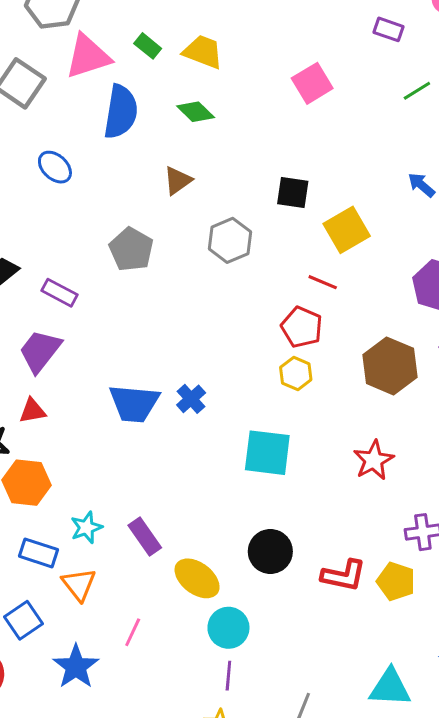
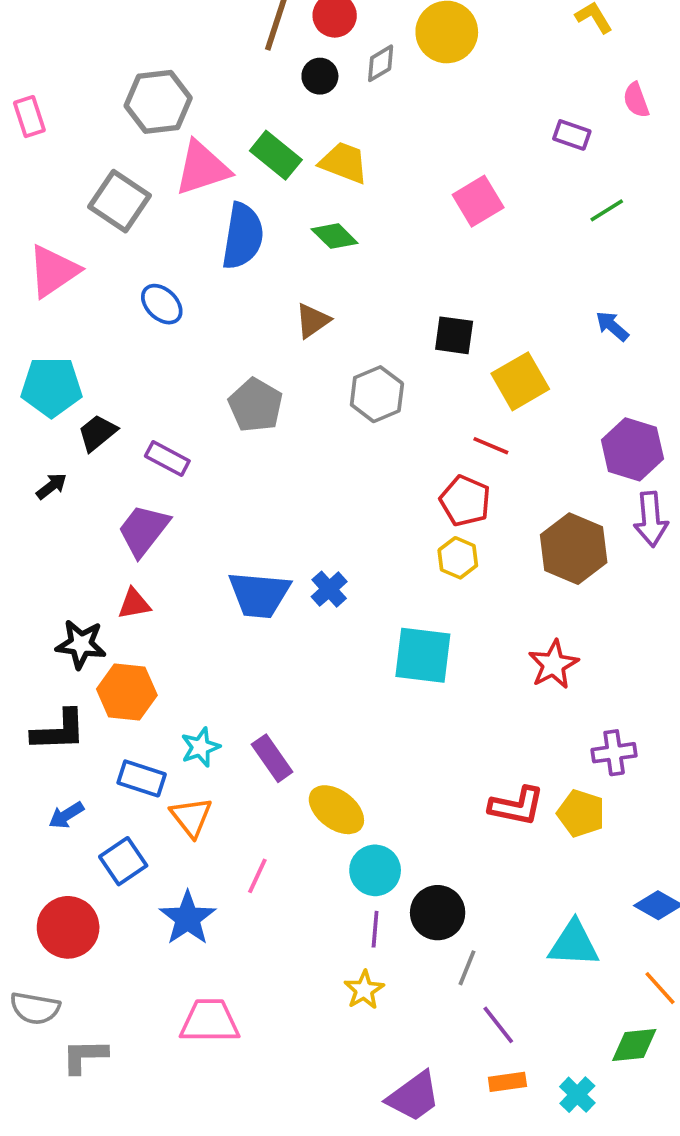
green rectangle: (148, 46) -> (276, 155), size x1.5
black circle: (270, 551) -> (438, 913), moved

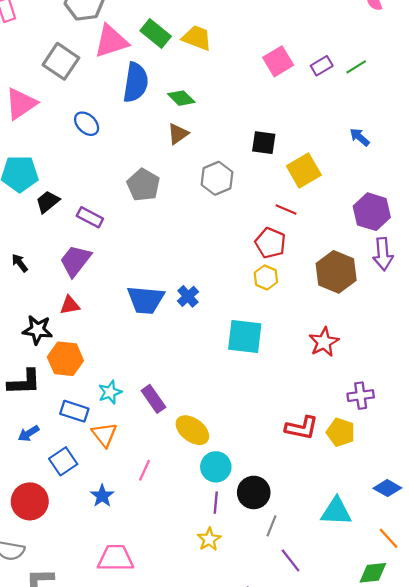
purple rectangle: (572, 135) -> (322, 66), moved, turned -50
green diamond: (335, 236) -> (181, 98), moved
black arrow: (51, 486) -> (20, 263), moved, turned -90
blue star: (188, 918) -> (102, 496), size x0.7

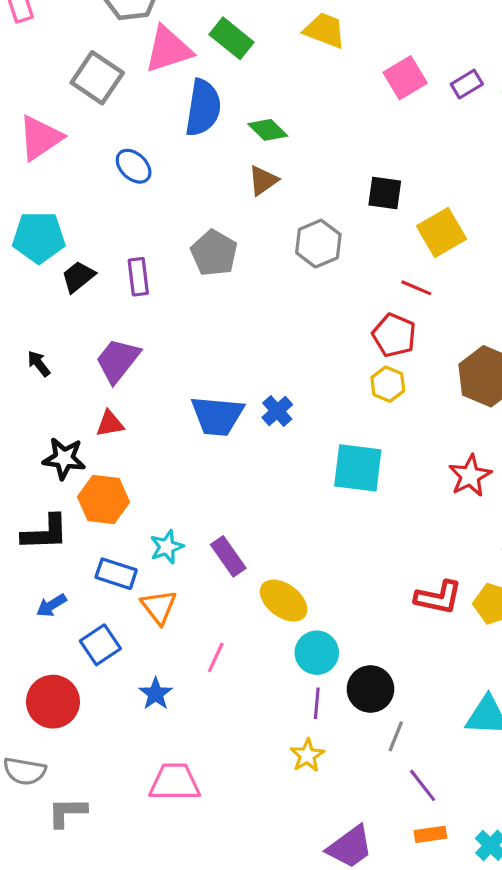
yellow trapezoid: (197, 38) -> (325, 30), moved
purple rectangle: (90, 217) -> (138, 277), moved, turned 55

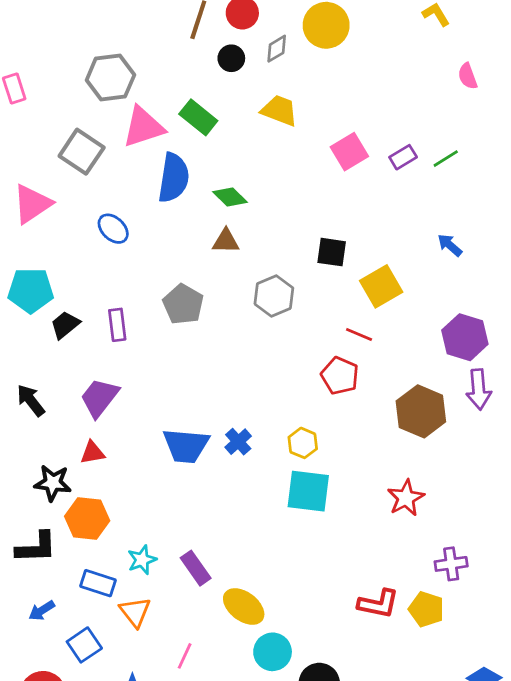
brown triangle: (263, 180) -> (226, 241), turned 36
black arrow: (39, 364) -> (31, 400), size x1.4
yellow hexagon: (388, 384) -> (303, 443), moved

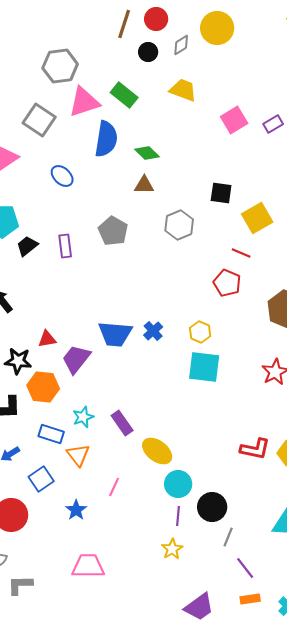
purple trapezoid: (99, 398) -> (76, 359), moved

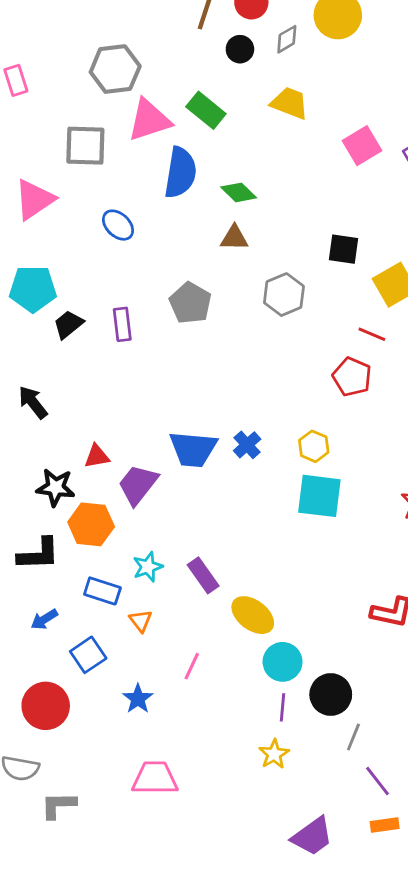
gray square: (39, 120) -> (85, 146), turned -32
orange triangle: (78, 455) -> (141, 621), size x0.7

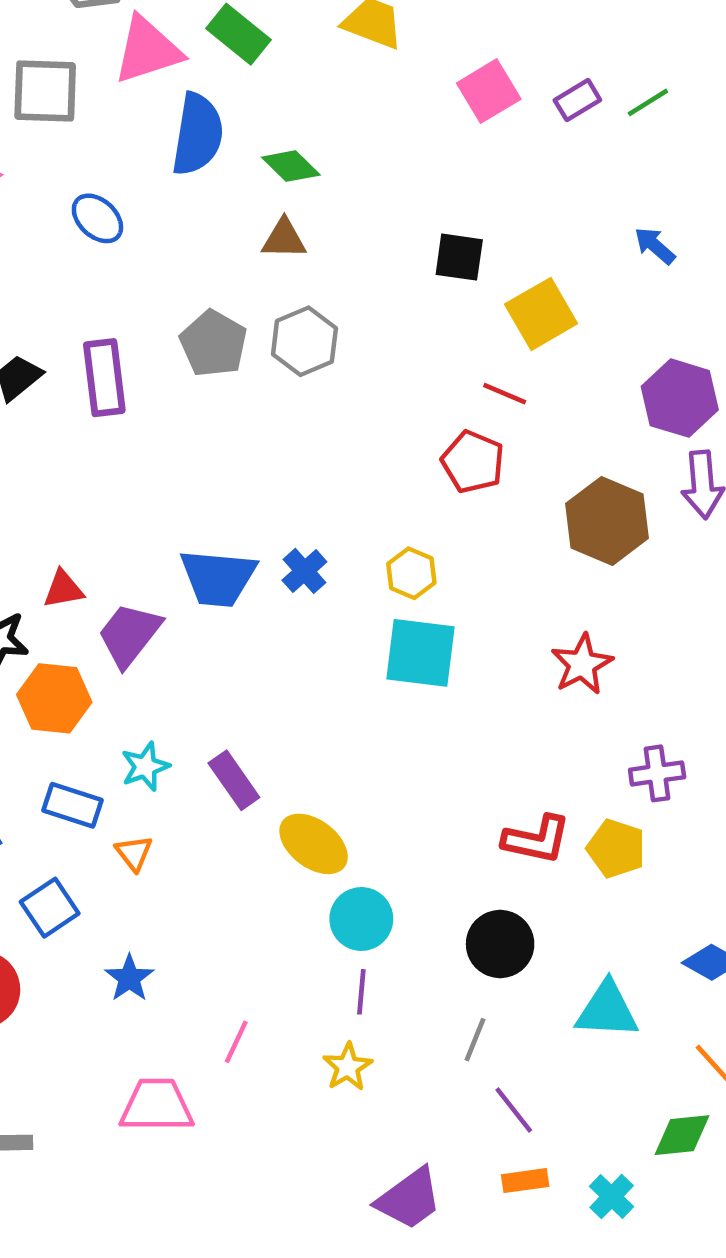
gray hexagon: (284, 295) -> (304, 341), moved
purple rectangle: (122, 324) -> (104, 378), size x1.4
pink line: (192, 666) -> (236, 1042), moved
black circle: (331, 694) -> (500, 944), moved

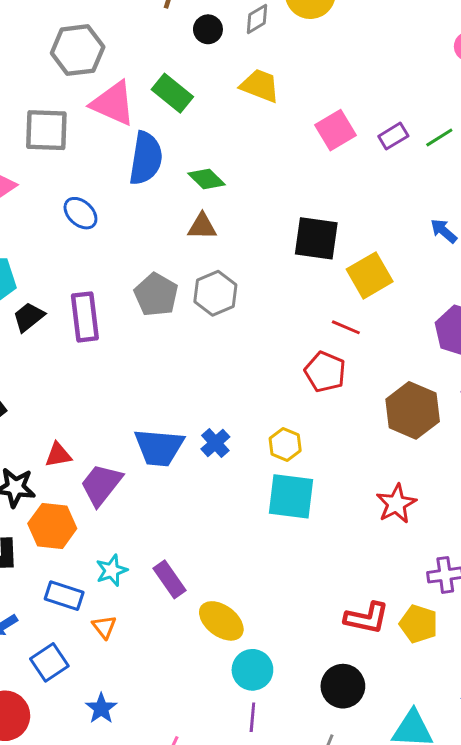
pink triangle: (148, 50) -> (113, 103), turned 42
black square: (459, 257) -> (316, 238), size x1.4

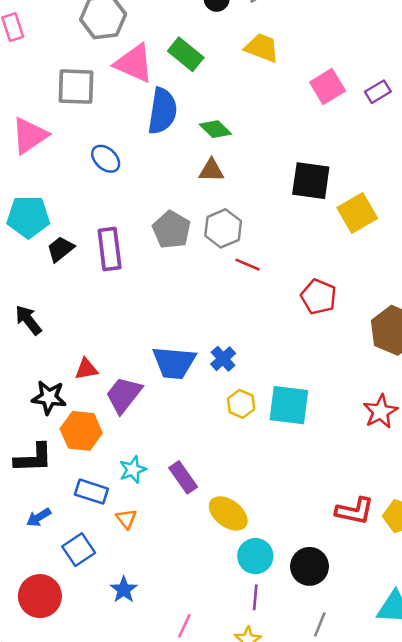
red line: (346, 327) -> (248, 265), moved
yellow hexagon: (285, 444) -> (241, 404), moved
black circle: (343, 686) -> (310, 566), moved

